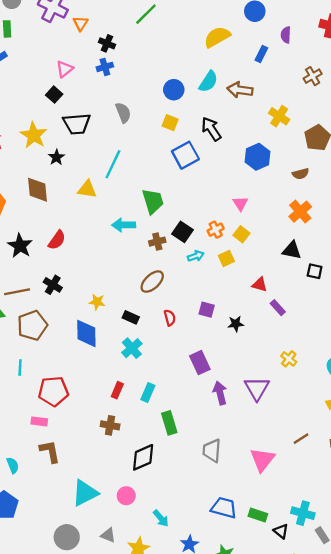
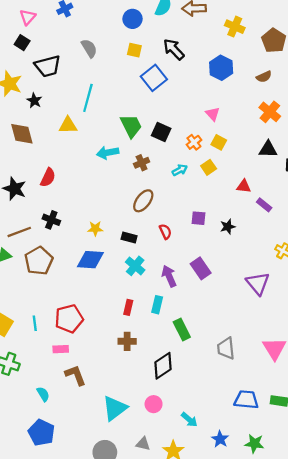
black square: (182, 232) -> (161, 132), moved
blue diamond: (86, 333) -> (90, 260), turned -76
cyan line: (20, 368) -> (35, 323), moved
purple arrow: (220, 393) -> (169, 276), moved

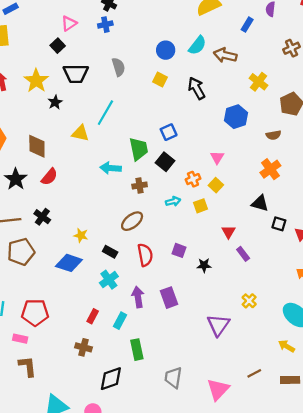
blue square: (154, 78) -> (169, 132), moved, size x0.7
brown diamond: (22, 134) -> (37, 146), moved
red triangle: (244, 186) -> (229, 232), turned 40
red semicircle: (165, 232) -> (145, 255), size x1.5

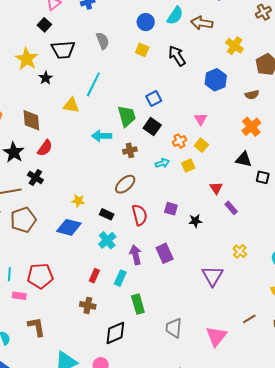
black cross: (42, 217) -> (35, 177), moved
pink rectangle: (20, 339) -> (19, 296), moved

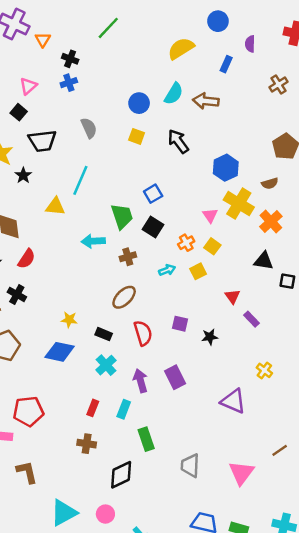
yellow cross: (235, 46) -> (239, 204), moved, size x1.4
purple triangle: (212, 276) -> (233, 401), turned -35

